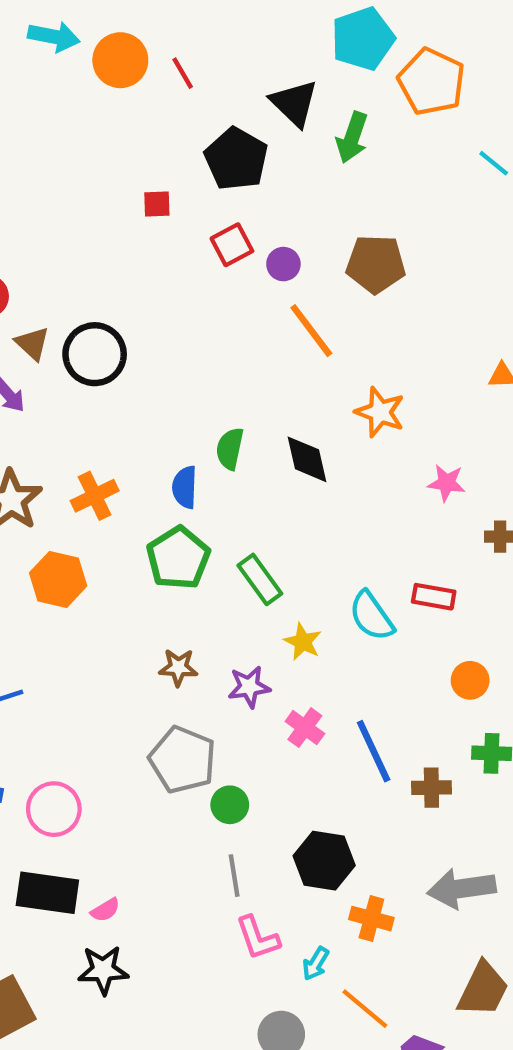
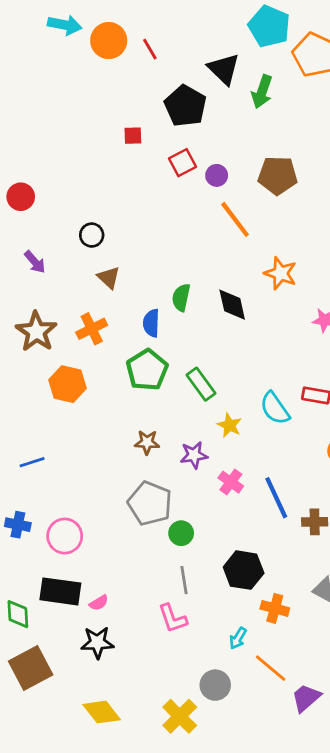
cyan pentagon: (363, 39) -> (269, 26), turned -30
brown triangle: (32, 343) -> (109, 278), moved
black circle: (95, 354) -> (92, 235), size x0.6
pink L-shape: (258, 938) -> (173, 618), moved

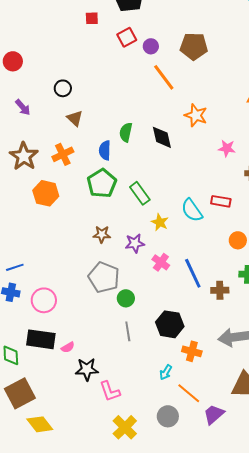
blue line: (32, 462) -> (15, 267), moved
pink L-shape: (173, 618) -> (110, 391), moved
black star: (97, 642) -> (87, 369), moved
gray circle: (215, 685) -> (168, 416), moved
yellow diamond: (102, 712) -> (40, 424), moved

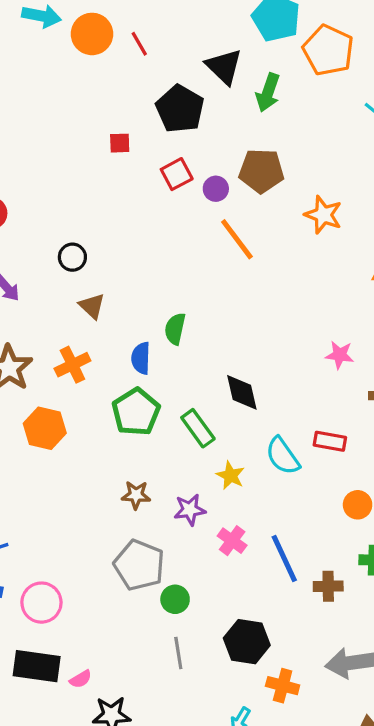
brown pentagon: (194, 46) -> (261, 171), moved
orange star: (196, 115) -> (323, 215), moved
black diamond: (162, 137) -> (242, 392), moved

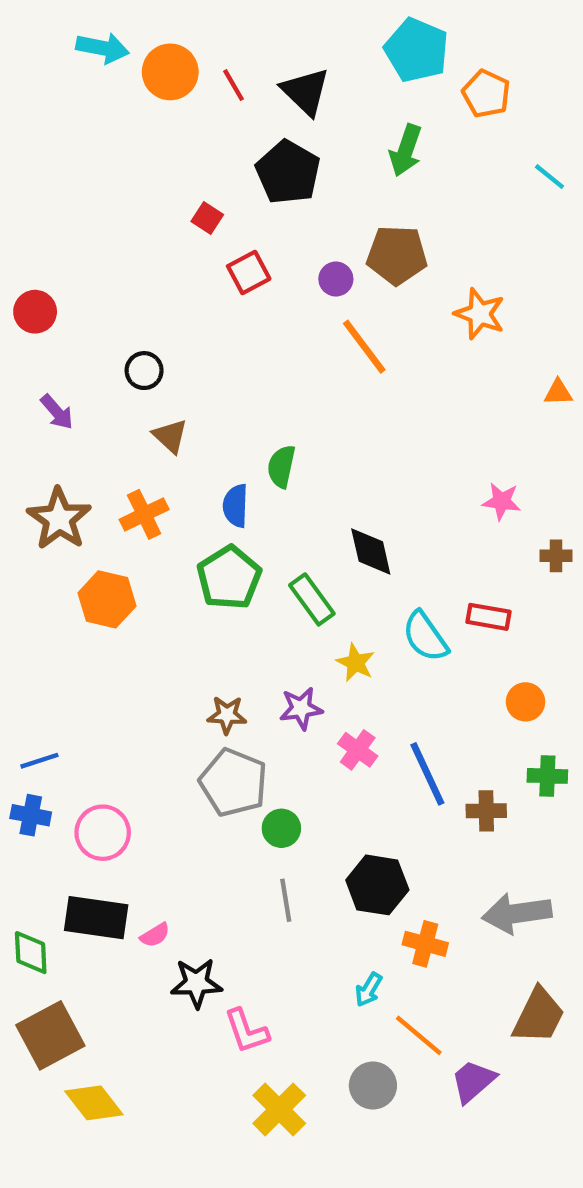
orange pentagon: (328, 50) -> (486, 94), size x0.7
black triangle: (224, 67) -> (305, 92), moved
red square: (120, 143) -> (207, 218), turned 35
red square: (177, 174) -> (249, 272), moved
brown star: (136, 495) -> (227, 715), moved

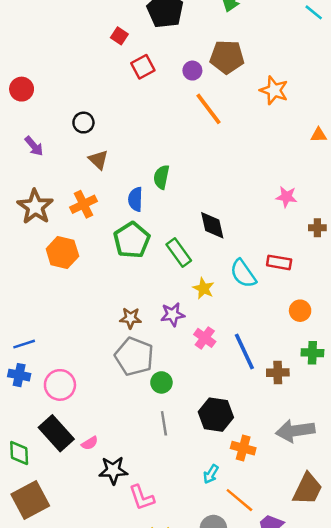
black rectangle: (96, 918) -> (56, 433), turned 40

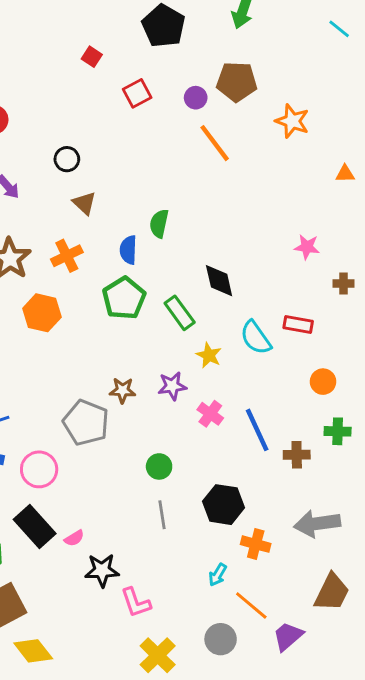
red square: (119, 36) -> (92, 57), moved
gray pentagon: (134, 356) -> (86, 423), moved

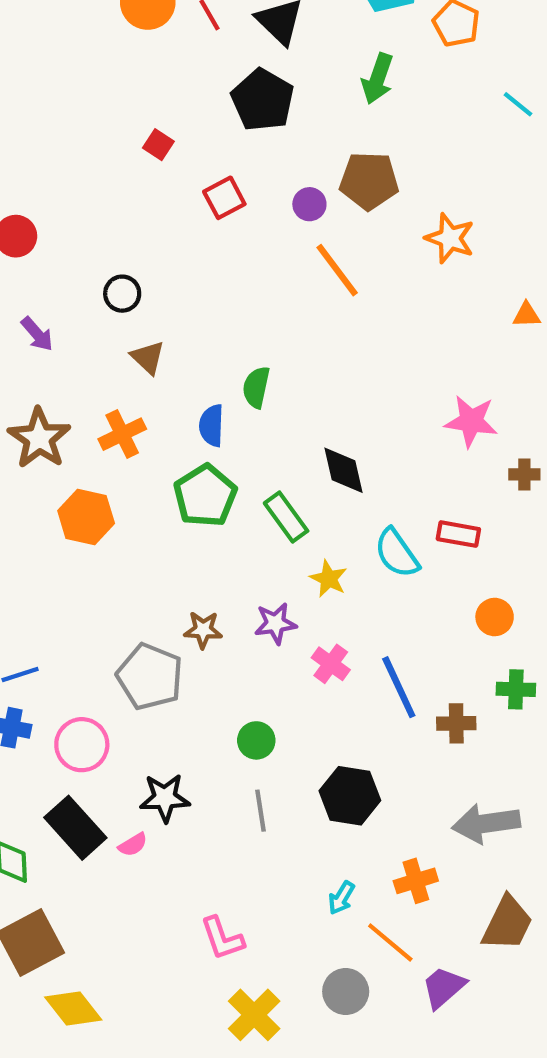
pink star: (307, 247) -> (471, 421), size x1.4
orange cross: (256, 544) -> (416, 881), moved, turned -32
black star: (102, 570) -> (165, 798), moved

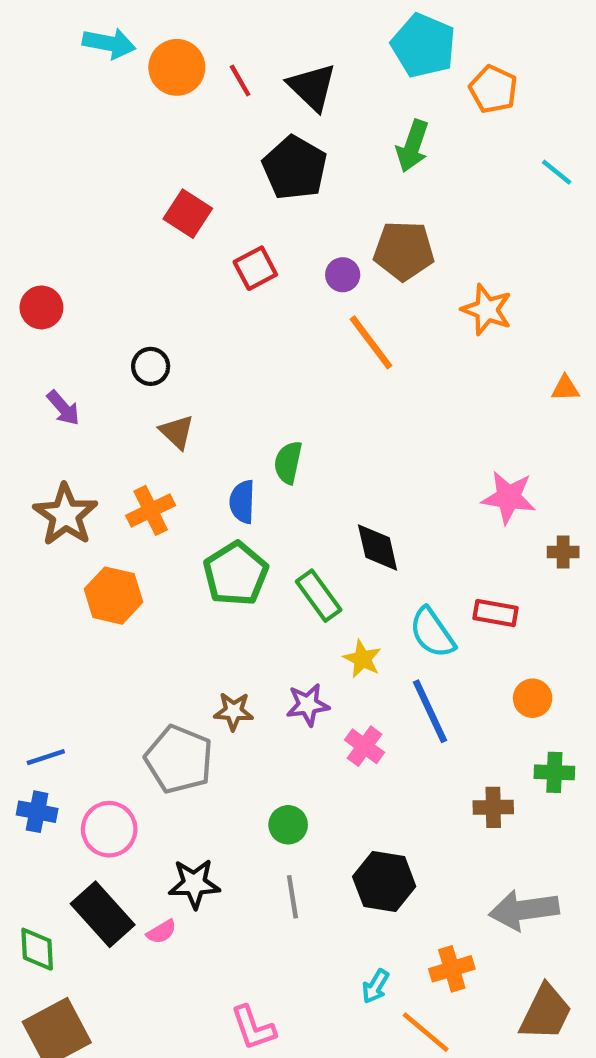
red square: (158, 145) -> (188, 214), size x1.5
blue line: (399, 687) -> (430, 711), moved

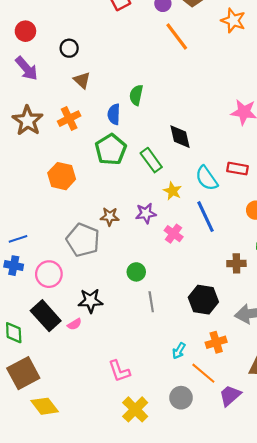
red circle: (41, 307) -> (25, 31), moved
purple arrow: (63, 408) -> (27, 68), size x1.4
orange hexagon: (113, 596) -> (62, 176), moved
black hexagon: (384, 882) -> (203, 300), moved
gray line: (292, 897) -> (151, 302), moved

